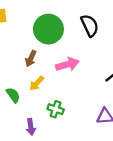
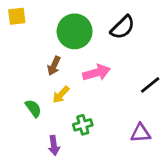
black semicircle: (90, 26) -> (123, 27), turned 70
green cross: (56, 109) -> (83, 125), turned -35

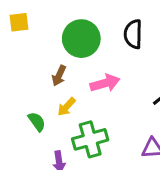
black semicircle: (123, 27) -> (133, 34), turned 136
green cross: (83, 125) -> (90, 139), size x1.6

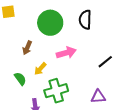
brown arrow: (59, 76) -> (27, 48), moved

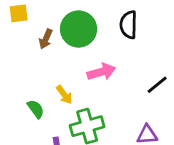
brown arrow: (27, 48) -> (46, 39), moved
yellow arrow: (40, 69) -> (64, 95), turned -80

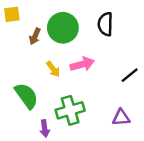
yellow arrow: (64, 95) -> (53, 69), moved
green semicircle: (36, 109) -> (26, 96), size x1.6

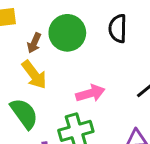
pink arrow: (82, 64) -> (90, 93), moved
yellow arrow: (53, 69) -> (34, 75), moved, size x1.5

